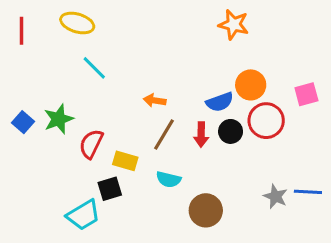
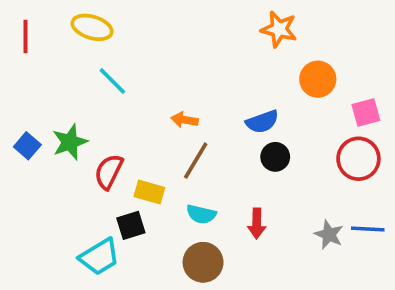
orange circle: (251, 85) -> (318, 79), moved
red circle: (266, 121) -> (358, 159), moved
red arrow: (201, 135) -> (257, 223), moved
brown circle: (206, 210) -> (203, 262), moved

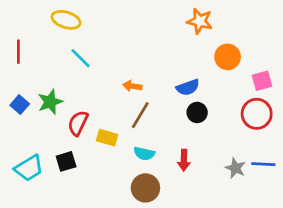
red line: (25, 37) -> (18, 52), moved
black square: (131, 225) -> (66, 161), moved
cyan trapezoid: (99, 257) -> (29, 168), moved

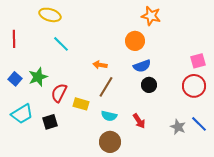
orange circle: (228, 57) -> (135, 41), moved
red arrow: (184, 160) -> (139, 121), turned -35
blue line: (263, 164) -> (199, 124), turned 42
cyan trapezoid: (29, 168) -> (22, 114), moved

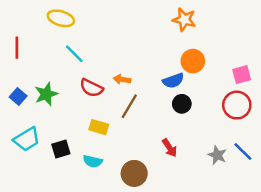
orange circle: (135, 41) -> (193, 61), moved
red semicircle: (59, 93) -> (91, 88), moved, turned -90
cyan semicircle: (109, 116) -> (93, 161), moved

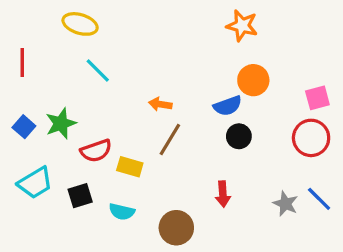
red semicircle: (91, 88) -> (96, 151), moved, turned -45
red arrow: (170, 148) -> (223, 194), turned 30

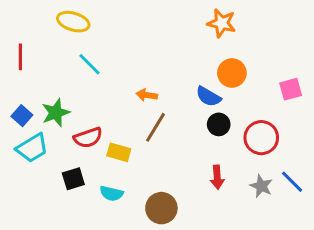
blue semicircle: (228, 106) -> (208, 97), turned 50
red circle: (311, 138) -> (261, 138), moved
cyan trapezoid: (35, 183) -> (32, 148), moved
red arrow: (223, 194) -> (217, 177), moved

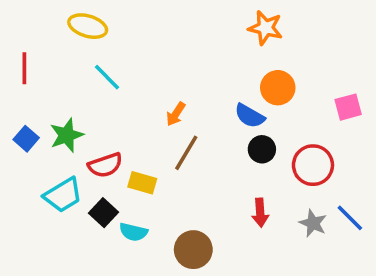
orange arrow: (147, 95) -> (176, 114), turned -66
cyan trapezoid: (32, 148) -> (63, 195), moved
black square: (73, 179) -> (104, 213), moved, turned -30

